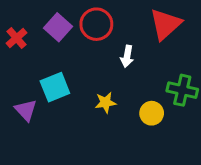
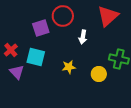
purple square: (58, 27) -> (41, 28), moved, turned 30
red cross: (17, 38) -> (11, 50), moved
cyan square: (55, 87) -> (36, 57), turned 36

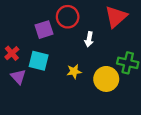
yellow circle: (99, 74) -> (106, 79), size x1.5

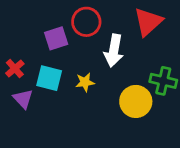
white arrow: (89, 39) -> (114, 51), size x1.6
yellow star: (74, 71) -> (85, 82), moved

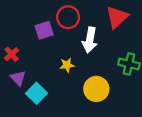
cyan square: (49, 78) -> (37, 93), moved, turned 30
yellow circle: (136, 101) -> (96, 89), moved

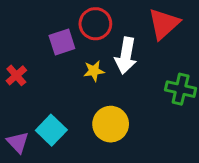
yellow star: (67, 65) -> (94, 71), moved
purple triangle: (18, 78) -> (18, 142), moved
yellow circle: (96, 89) -> (111, 124), moved

